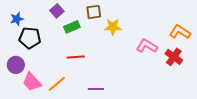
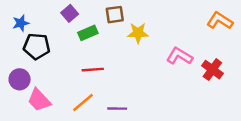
orange L-shape: (180, 32) -> (220, 21), moved
orange line: (57, 84) -> (83, 103), moved

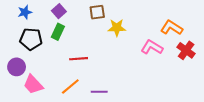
orange L-shape: (220, 21) -> (172, 28), moved
blue star: (21, 23) -> (25, 12), moved
green rectangle: (88, 33) -> (58, 32), moved, turned -42
red cross: (212, 70) -> (186, 50), moved

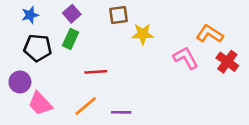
pink L-shape: (152, 47) -> (186, 58), turned 30

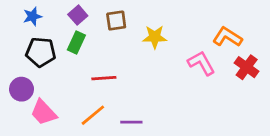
brown square: (119, 15) -> (116, 21), moved

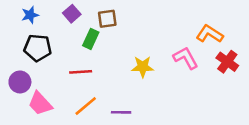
yellow star: (155, 37) -> (143, 67), moved
green rectangle: (76, 42) -> (91, 39), moved
red line: (104, 78) -> (81, 72), moved

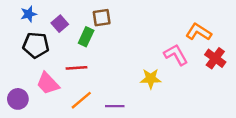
purple square: (72, 14) -> (60, 24), moved
yellow star: (143, 67) -> (151, 79), moved
purple circle: (20, 82) -> (18, 99), moved
pink trapezoid: (40, 103) -> (48, 83), moved

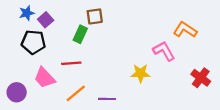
purple square: (60, 24) -> (46, 20), moved
red cross: (215, 58) -> (201, 78), moved

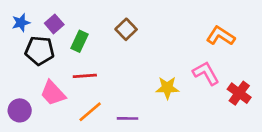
blue star: (27, 13) -> (21, 23), moved
brown square: (95, 16) -> (126, 29), moved, turned -36
green rectangle: (80, 34) -> (80, 41), moved
pink L-shape: (164, 51) -> (206, 73), moved

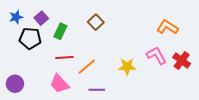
pink trapezoid: (53, 93) -> (59, 84), moved
red cross: (239, 93) -> (182, 61), moved
orange line: (90, 112) -> (87, 67), moved

